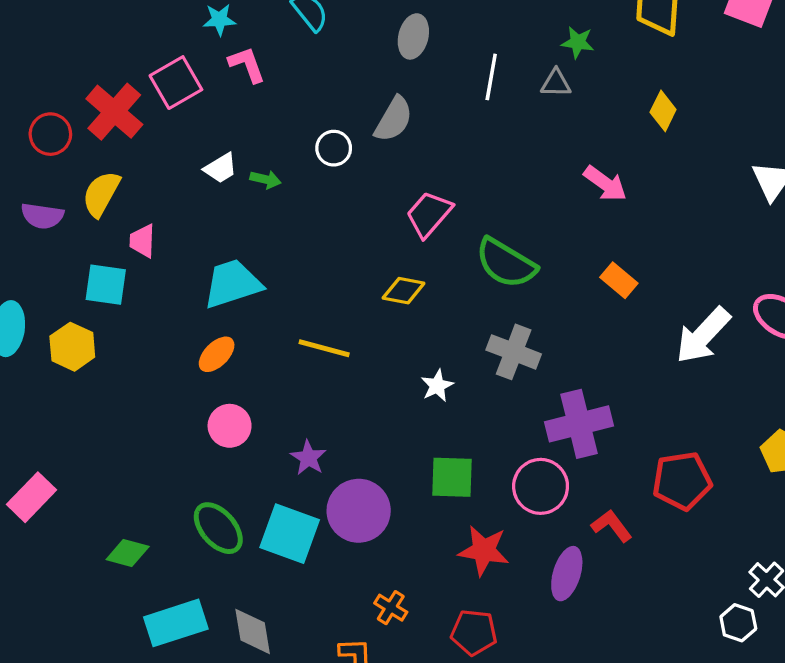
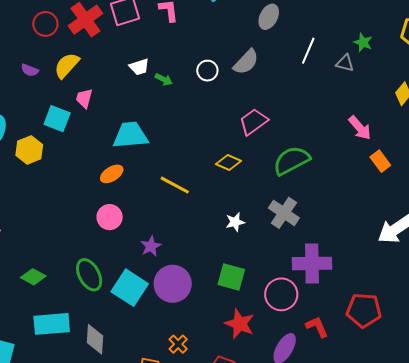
purple semicircle: (42, 216) -> (30, 70), size x0.7
green semicircle: (506, 263) -> (291, 160), turned 108
orange rectangle: (619, 280) -> (380, 161), moved

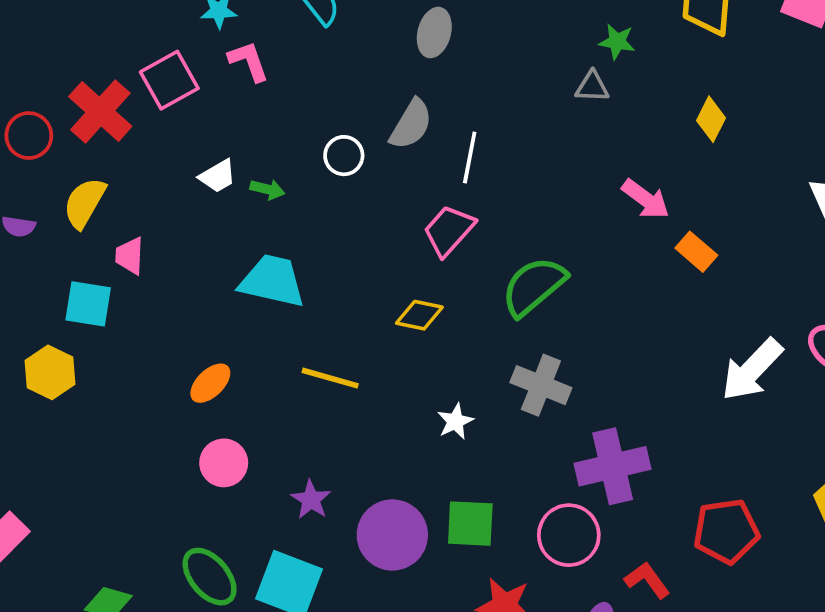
white line: (308, 51) -> (470, 158), moved
cyan trapezoid: (130, 135) -> (272, 281), moved, turned 30
purple circle: (173, 284) -> (392, 535), moved

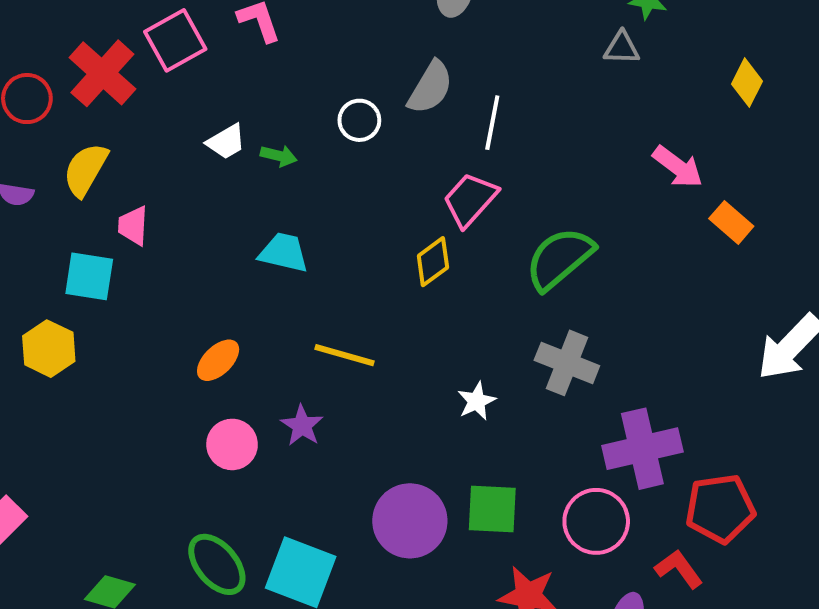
cyan trapezoid: (272, 281) -> (284, 253), size x0.7
yellow diamond: (419, 315) -> (433, 262), moved, turned -48
purple star: (311, 500) -> (302, 426), moved
red pentagon: (726, 531) -> (720, 509), moved

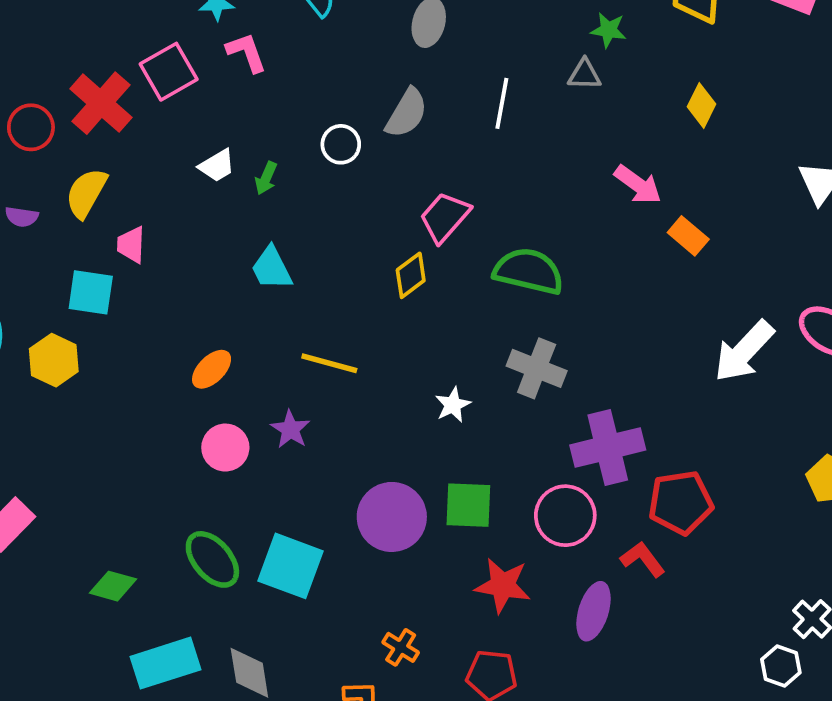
white line: (492, 123) -> (502, 103), moved
green arrow: (279, 156) -> (266, 178), turned 100
cyan trapezoid: (284, 253) -> (272, 268), turned -129
green semicircle: (560, 258) -> (529, 271), turned 54

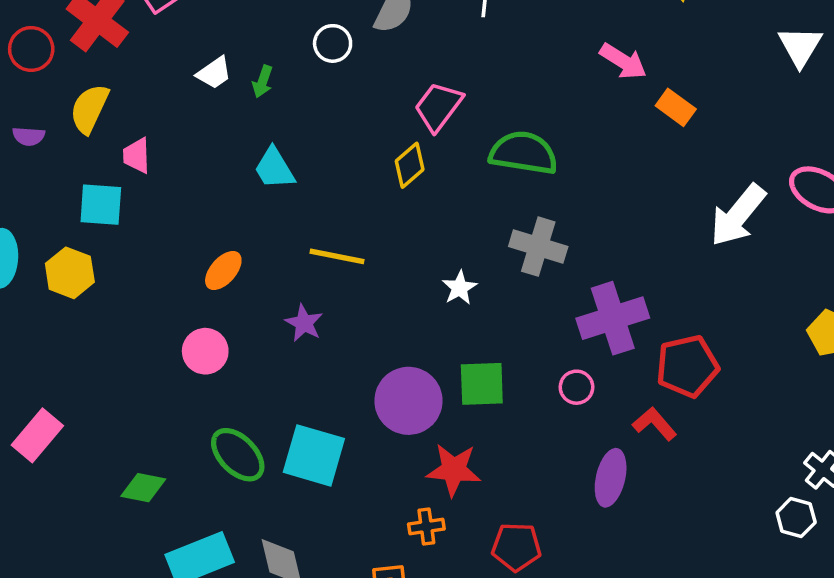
pink circle: (225, 448) -> (205, 351), moved
pink circle: (565, 516) -> (576, 387), size x0.6
red star: (503, 585) -> (454, 470), moved
orange cross: (401, 647) -> (426, 527), turned -36

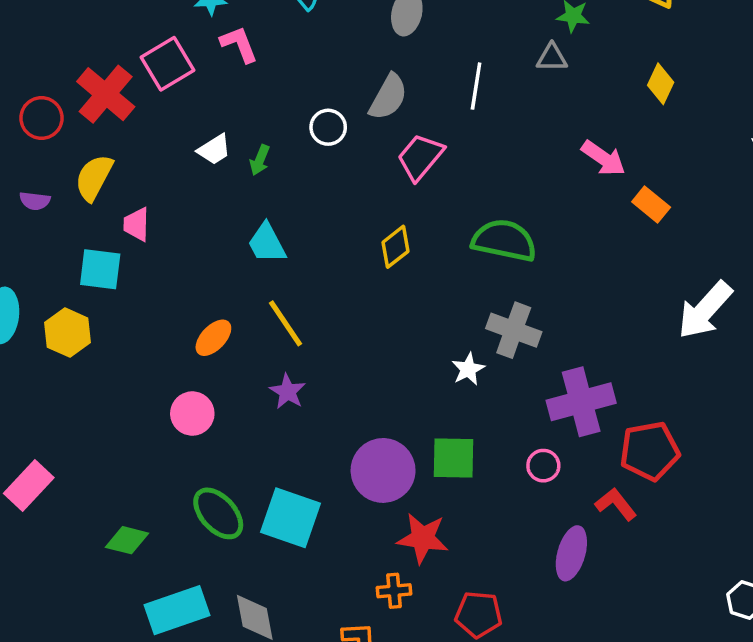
pink trapezoid: (438, 107) -> (420, 157), moved
yellow line: (337, 256) -> (285, 323), moved, turned 42
white star: (460, 288) -> (468, 369), moved

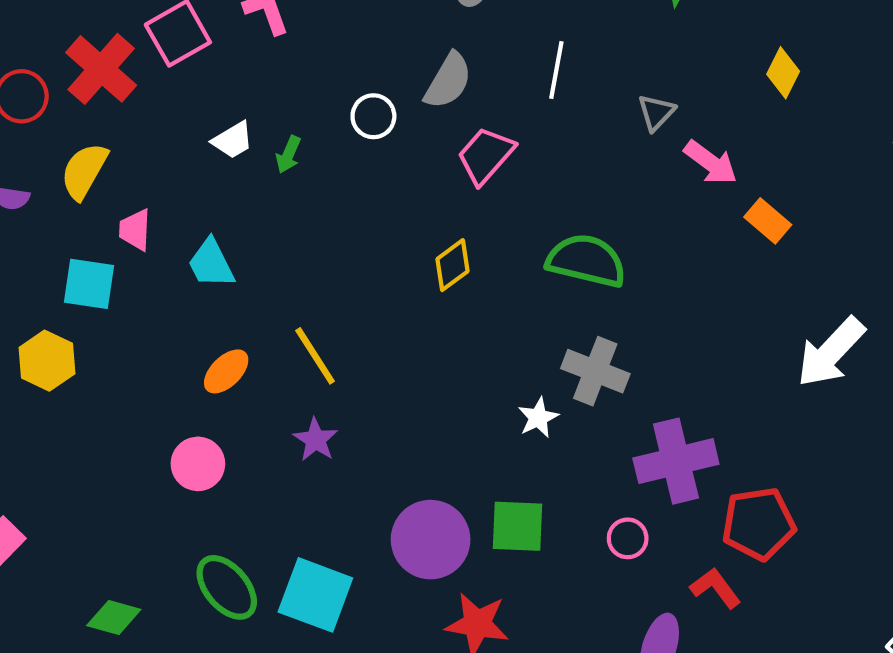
gray triangle: (552, 58) -> (656, 112), moved, turned -48
cyan trapezoid: (267, 243) -> (211, 264), moved

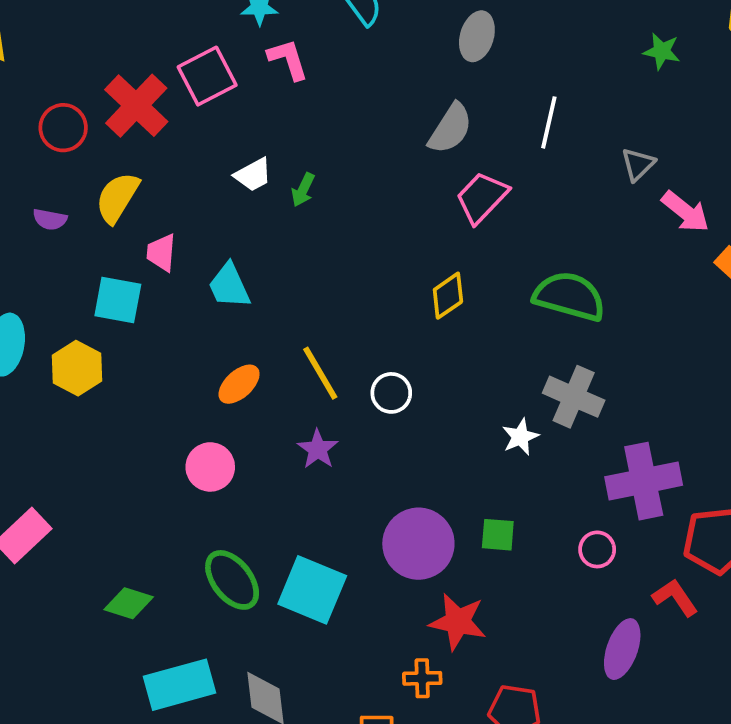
white circle: (373, 116) -> (391, 393), moved
green square: (518, 526) -> (498, 535), size x0.7

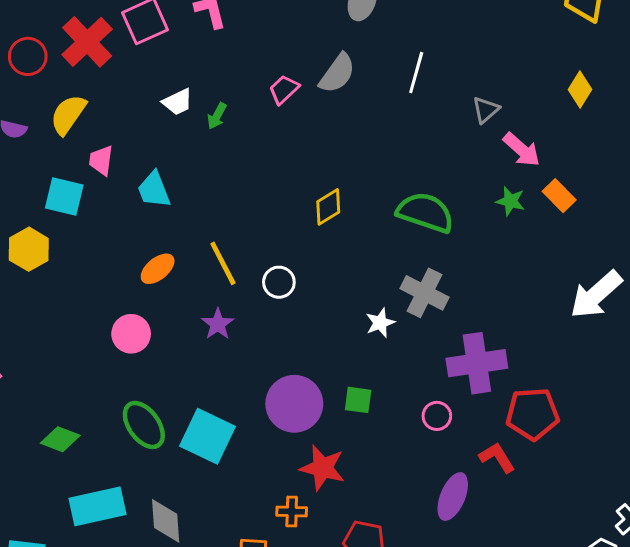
green star: (662, 51) -> (510, 201), moved
pink trapezoid: (482, 197) -> (284, 89), moved, size x0.7

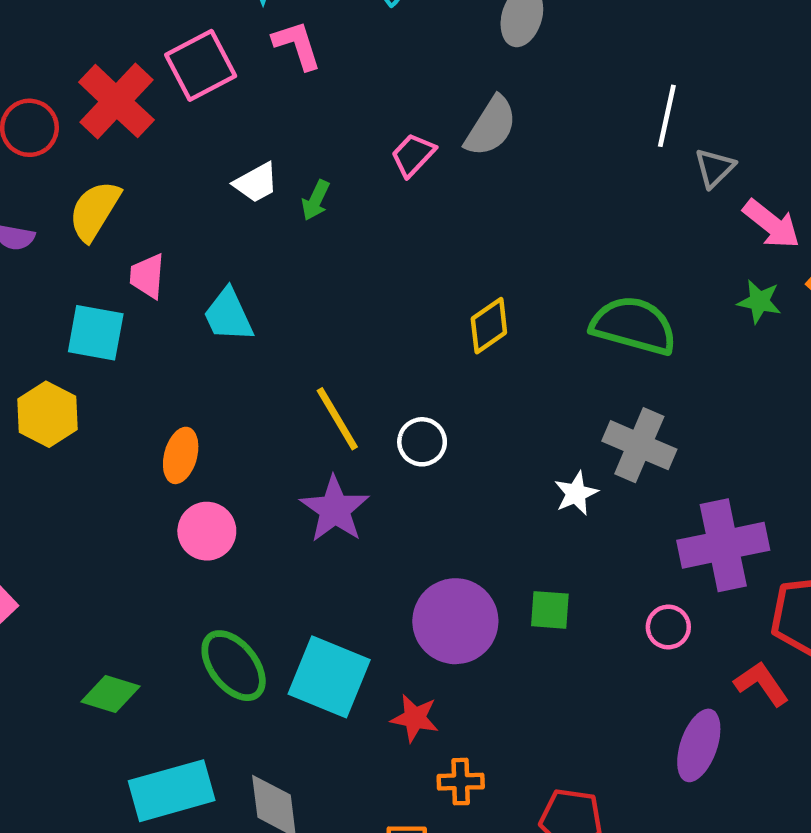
white line: (416, 73) -> (667, 116), moved
orange ellipse: (158, 269) -> (181, 455), moved, turned -32
purple star: (218, 324) -> (335, 509), size x1.4
red star: (322, 468) -> (415, 718), moved, size x0.7

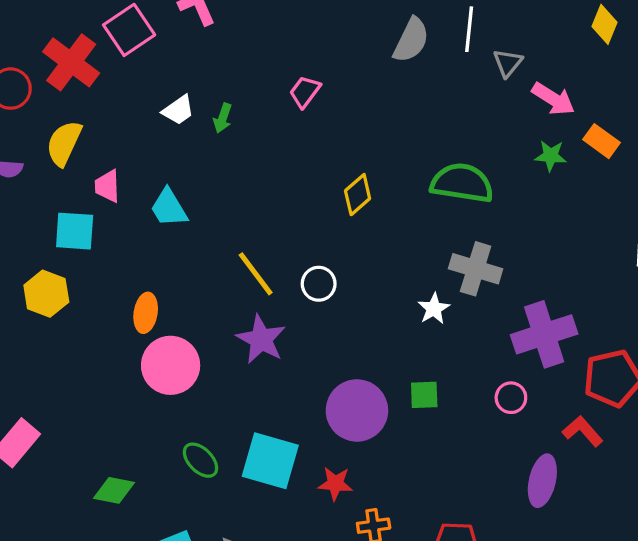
gray semicircle: (491, 126) -> (411, 40), moved
pink trapezoid: (413, 155) -> (305, 92), moved
pink circle: (207, 531) -> (171, 365), size x1.4
green ellipse: (234, 666) -> (200, 460), size x0.7

